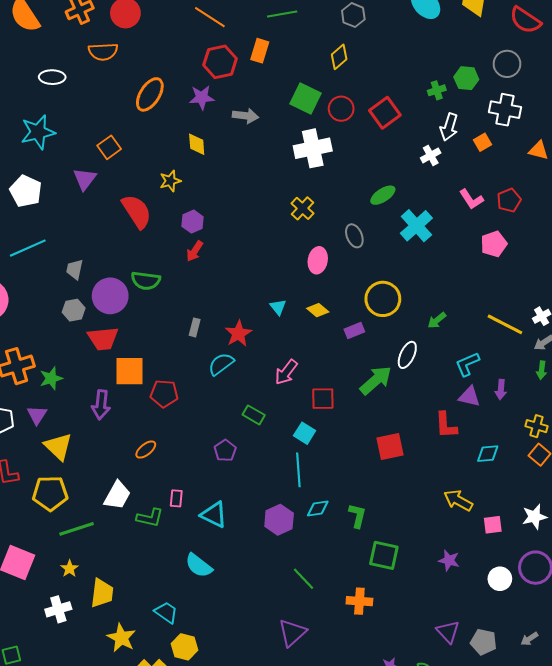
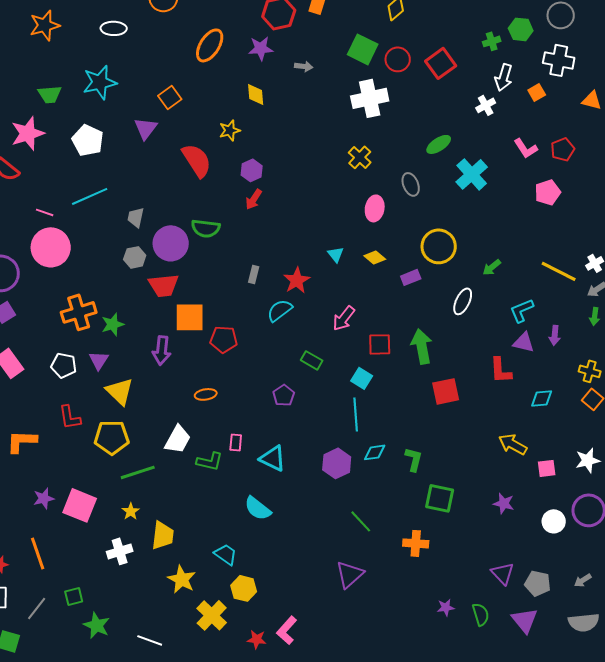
gray arrow: (245, 116) -> (304, 66), size x0.7
green arrow: (376, 380) -> (422, 346), moved, turned -60
orange ellipse: (146, 450) -> (206, 394), turned 30

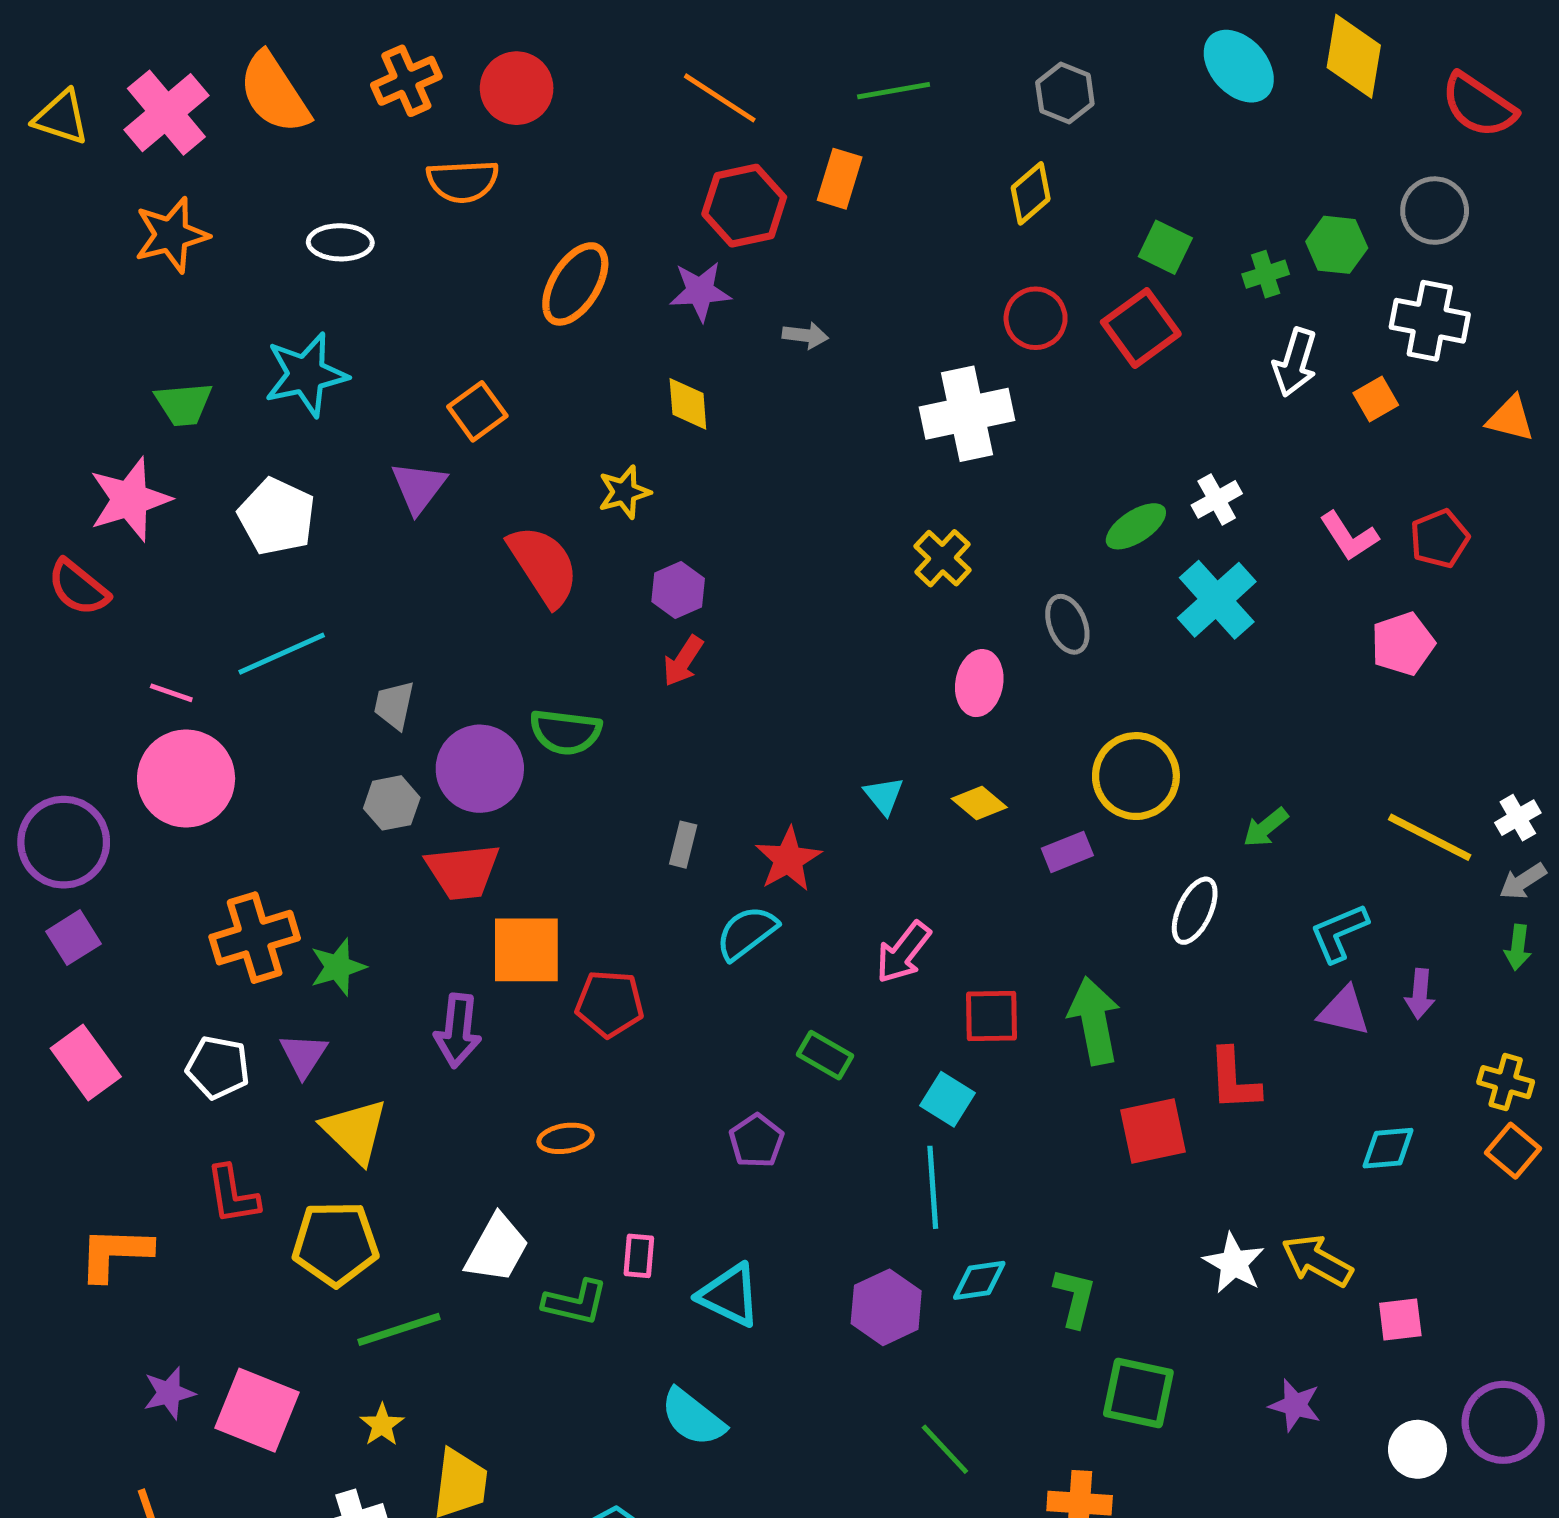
green square: (363, 49) -> (1165, 247), moved, size x0.7
white cross: (486, 105) -> (1217, 499), moved
red L-shape: (501, 370) -> (1234, 1080), moved
white star: (588, 460) -> (1234, 1263), moved, turned -30

